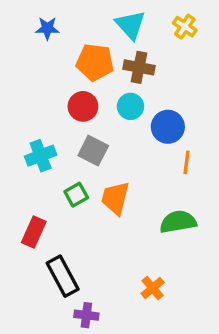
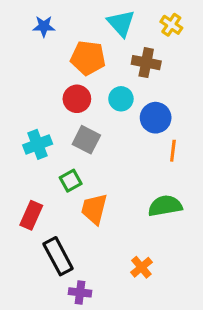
brown cross: (139, 67) -> (146, 63), moved
orange trapezoid: (115, 198) -> (94, 209), moved

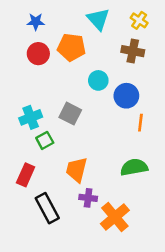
brown cross: (146, 63) -> (133, 51), moved
red circle: (77, 99) -> (38, 54), moved
green square: (71, 181) -> (45, 140), moved
orange cross: (141, 267) -> (115, 217), size x1.6
purple cross: (80, 292) -> (88, 198), moved

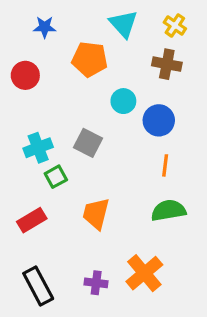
red circle: (38, 54) -> (25, 75), moved
orange line: (140, 123) -> (165, 165), moved
red rectangle: (26, 175) -> (32, 220), turned 35
purple cross: (88, 198) -> (96, 283), moved
black rectangle: (47, 208) -> (38, 286), moved

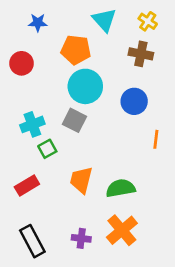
cyan circle: (123, 101) -> (85, 86), moved, size x1.6
orange line: (165, 165) -> (156, 139), moved
green semicircle: (168, 210) -> (121, 188), moved

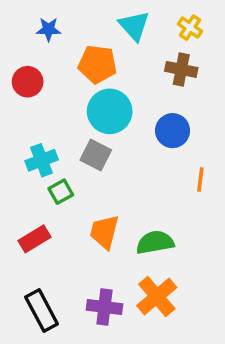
purple cross: (81, 238) -> (104, 307), size x1.4

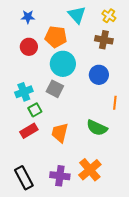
red circle: (28, 82) -> (29, 47), moved
red rectangle: (35, 239) -> (29, 131), moved
green semicircle: (155, 242) -> (97, 128), moved, turned -145

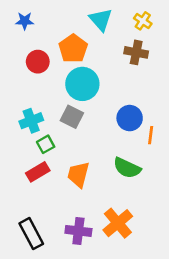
blue star: (28, 17) -> (25, 21), moved
orange pentagon: (56, 37) -> (73, 49), turned 30
blue circle: (99, 75) -> (130, 118), moved

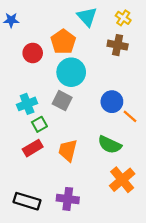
blue star: (25, 21) -> (11, 20), moved
orange line: (151, 135) -> (130, 116), turned -56
orange cross: (118, 223) -> (122, 180), moved
black rectangle: (31, 234) -> (27, 201), turned -45

